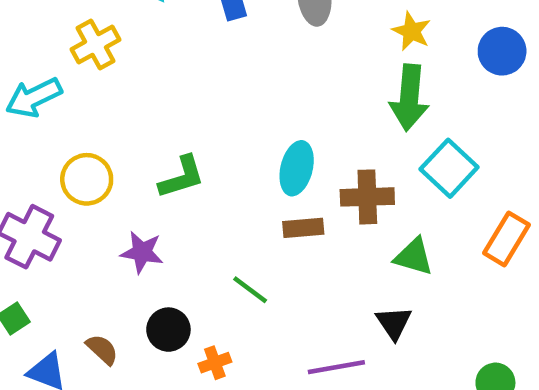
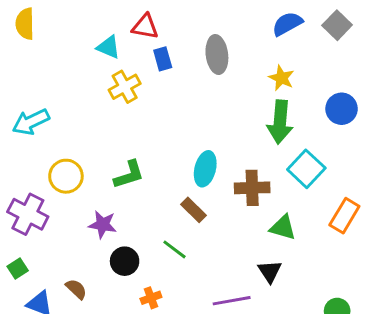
yellow cross: (96, 45) -> (125, 87), moved
blue circle: (502, 51) -> (342, 109), moved
brown rectangle: (303, 228) -> (193, 210), moved, turned 50
black circle: (168, 330) -> (125, 261), moved

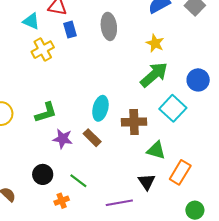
blue circle: (342, 109) -> (198, 80), moved
green arrow: (280, 122) -> (154, 75), turned -136
orange rectangle: (344, 216) -> (180, 172), moved
purple star: (103, 225) -> (63, 139), moved
green line: (174, 249) -> (78, 181), moved

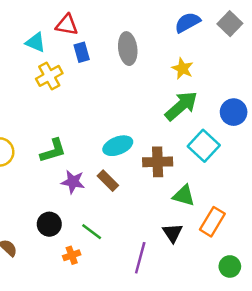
cyan ellipse: (100, 108) -> (118, 146), turned 55
purple line: (119, 203) -> (140, 258), turned -65

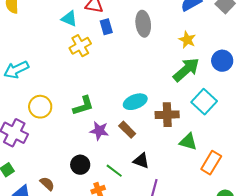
blue circle: (234, 112) -> (222, 61), moved
black triangle: (173, 233) -> (141, 161), moved, turned -36

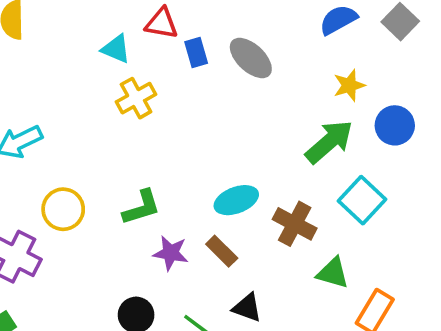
gray ellipse: (143, 24) -> (251, 58), turned -40
blue rectangle: (106, 27) -> (196, 53), moved
yellow star: (187, 40) -> (349, 85), moved, turned 30
brown cross: (167, 115) -> (295, 224), turned 30

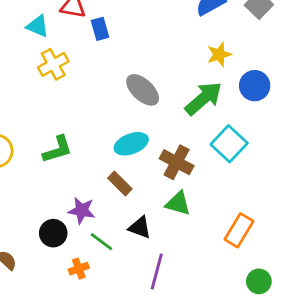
gray ellipse: (251, 58) -> (143, 90), moved
purple star: (171, 253) -> (82, 210), moved
green triangle: (333, 273) -> (178, 203), moved

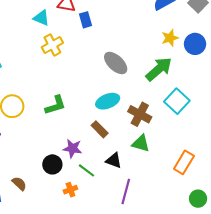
blue circle: (255, 86) -> (195, 44), moved

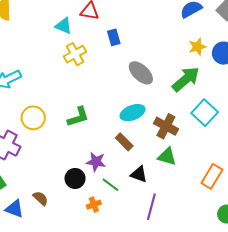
blue rectangle: (86, 20) -> (114, 37), moved

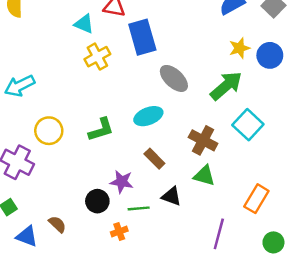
blue rectangle: (114, 37) -> (142, 37), size x1.8
cyan ellipse: (133, 113) -> (148, 116), moved
green line: (111, 185) -> (139, 208), turned -42
purple line: (151, 207) -> (219, 234), moved

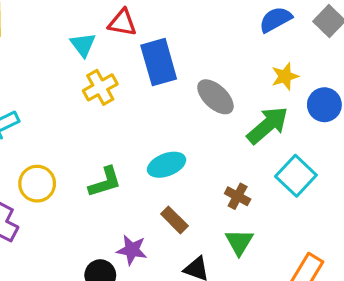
cyan triangle: (84, 24) -> (83, 45), turned 30
blue circle: (270, 55) -> (324, 105), moved
gray ellipse: (174, 78) -> (215, 97), moved
brown cross: (203, 140) -> (238, 196), size x0.7
green triangle: (204, 176) -> (239, 242), turned 45

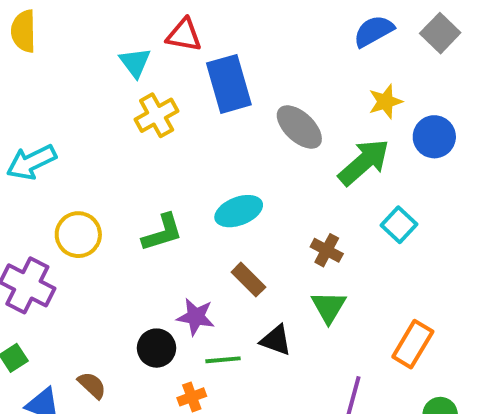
cyan square: (296, 176) -> (399, 225), size x0.7

